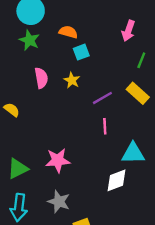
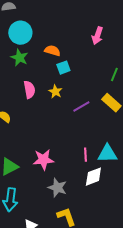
pink arrow: (128, 31) -> (97, 36), moved
pink line: (105, 126) -> (85, 155), moved
gray star: (59, 202) -> (57, 188), moved

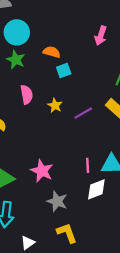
yellow star: (55, 92) -> (55, 105), moved
pink star: (43, 160) -> (42, 171), turned 30

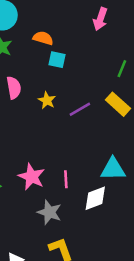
cyan square: (64, 71) -> (57, 60), turned 32
pink line: (88, 165) -> (66, 179), moved

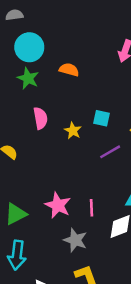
cyan square: (57, 60) -> (101, 118), moved
purple line: (80, 109) -> (110, 152), moved

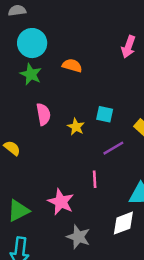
pink line: (91, 208) -> (95, 179), moved

